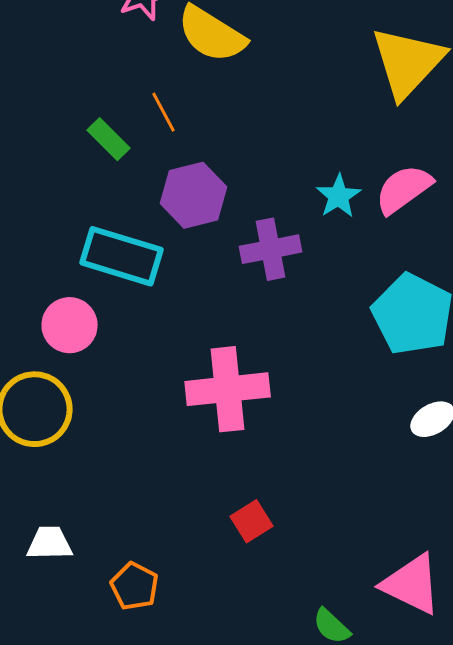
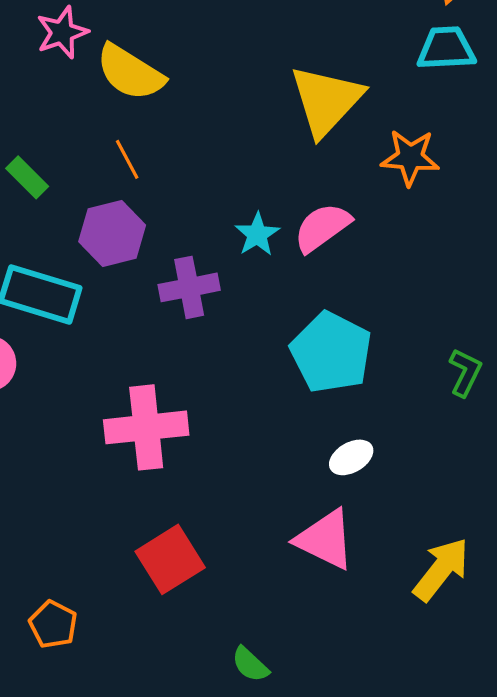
orange line: (164, 112) -> (127, 159), moved
red square: (252, 521) -> (170, 559), size x1.6
pink triangle: (412, 584) -> (325, 539), moved

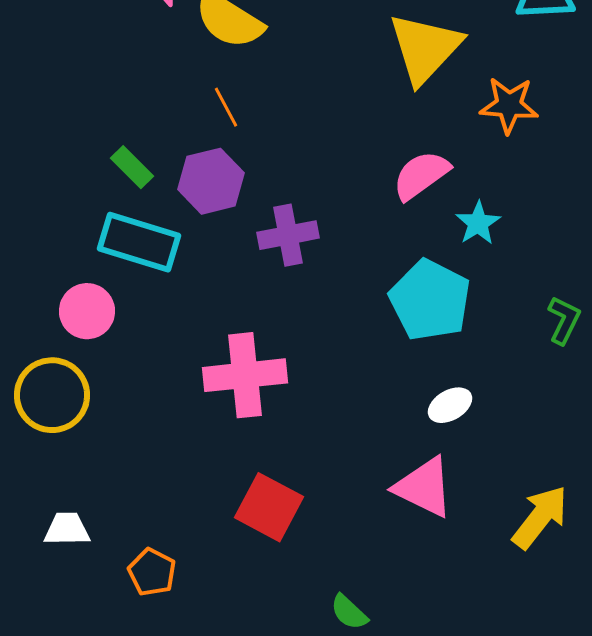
green rectangle: (27, 177) -> (132, 167), moved
cyan star: (257, 234) -> (478, 223), moved
red square: (170, 559) -> (269, 507), turned -30

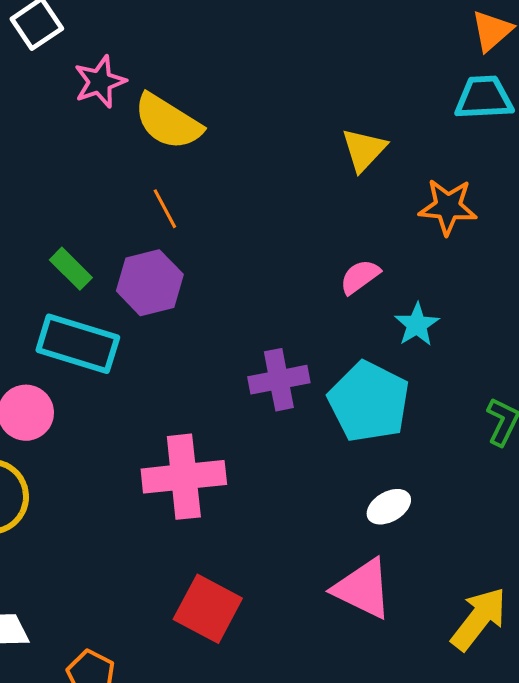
yellow triangle: (425, 48) -> (364, 150), size x0.6
pink semicircle: (421, 175) -> (360, 277), size x0.7
purple cross: (288, 235) -> (279, 380), moved

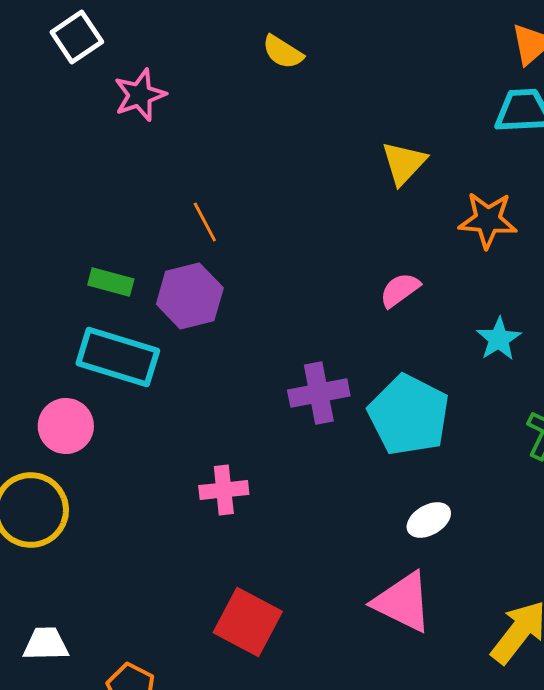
yellow semicircle: (168, 122) -> (283, 52), moved, size x0.6
green rectangle: (71, 269) -> (111, 282), turned -30
cyan star: (417, 325) -> (499, 339), moved
pink cross: (184, 477) -> (224, 490), size x0.6

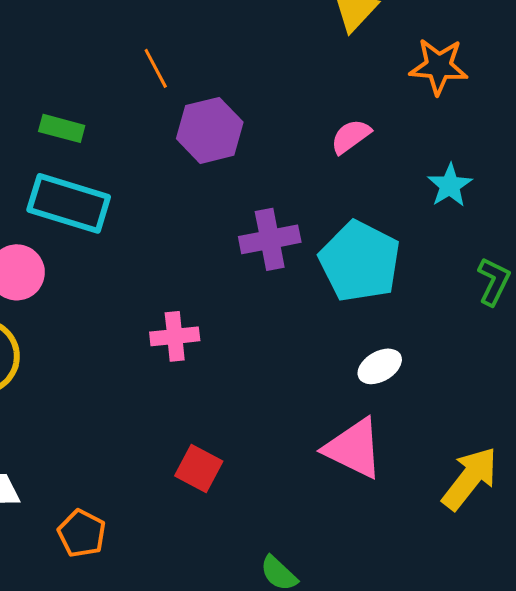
purple hexagon: (190, 296) -> (210, 130), moved
red square: (248, 622) -> (199, 468), size x0.7

